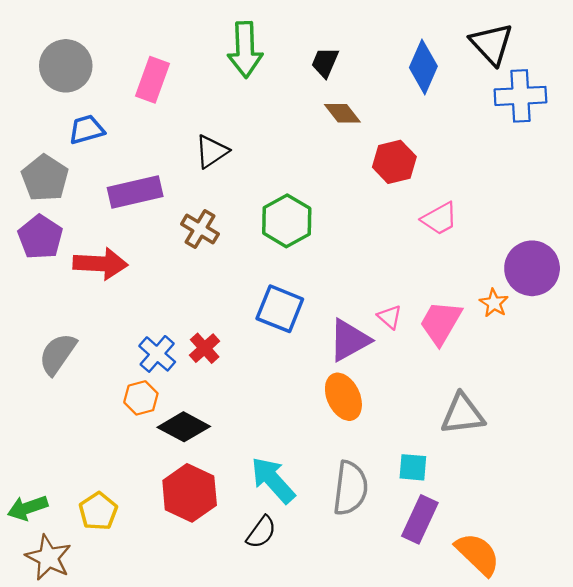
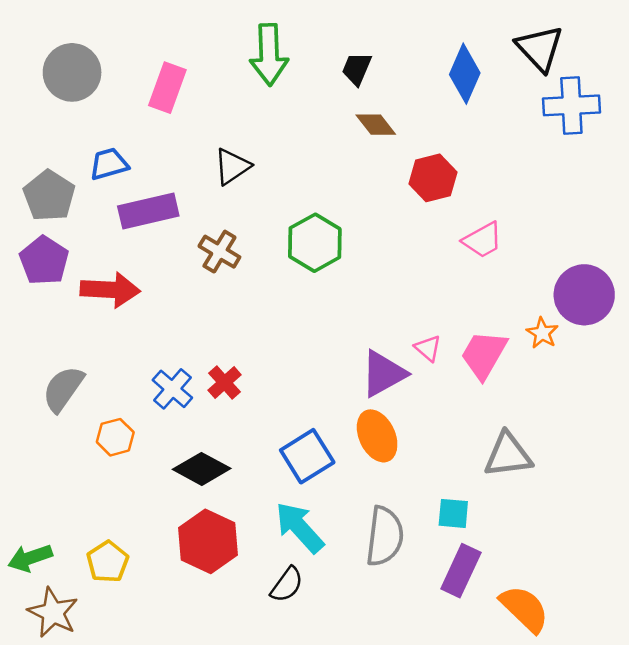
blue trapezoid: (87, 129) -> (109, 164), moved
blue square: (280, 309) -> (307, 456), moved, turned 36
orange hexagon: (141, 398) -> (115, 437), moved

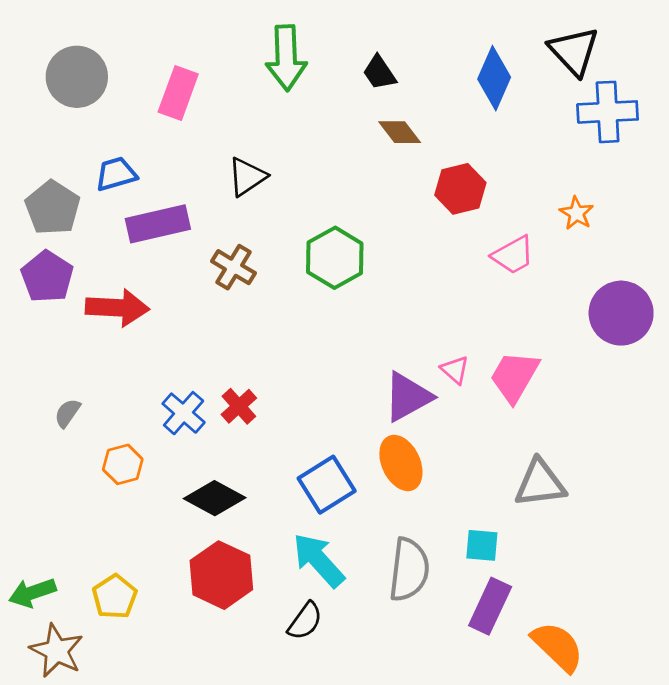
black trapezoid: (357, 69) -> (379, 73), turned -57
orange star: (542, 333) -> (577, 213), moved
gray semicircle: (63, 389) -> (67, 413), size x0.6

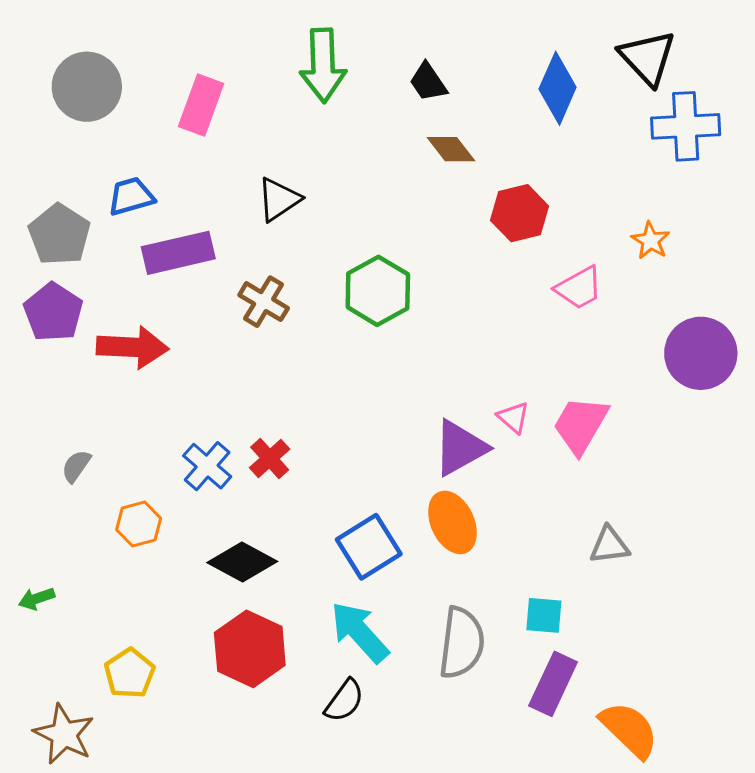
gray triangle: (540, 483) -> (609, 545), size x0.7
green arrow: (32, 593) -> (37, 599), moved, size x0.7

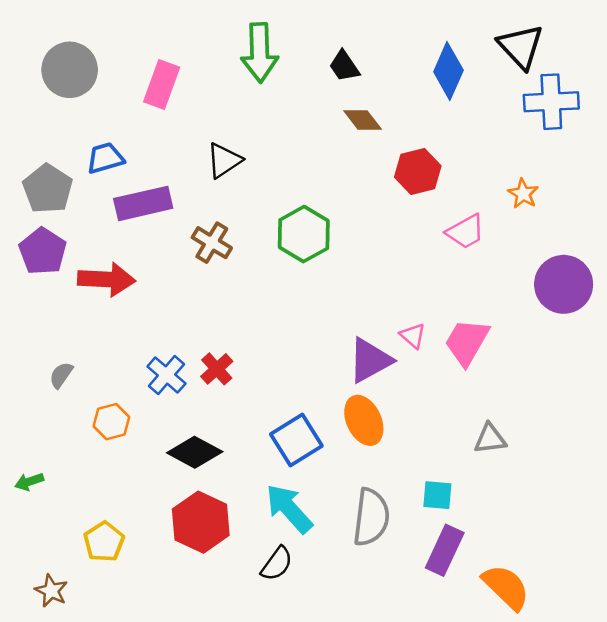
brown star: (64, 734) -> (51, 591), size x0.7

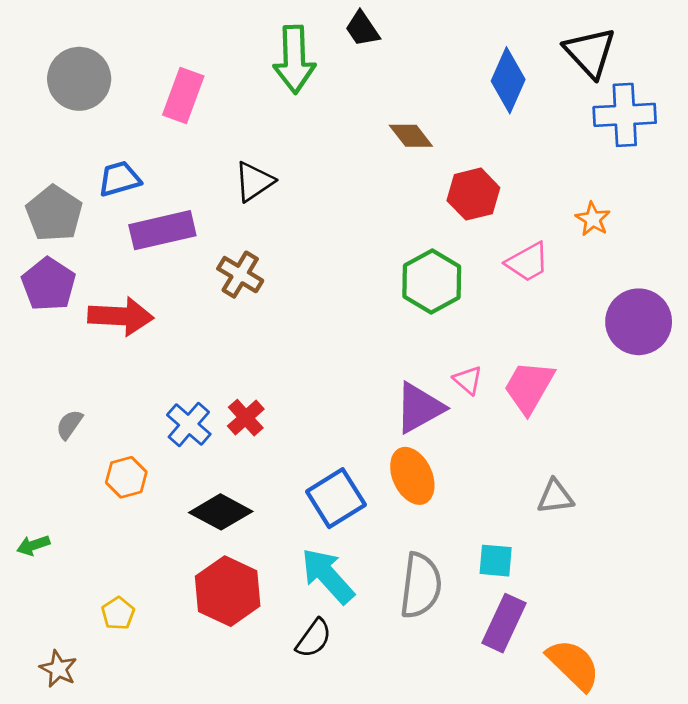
black trapezoid: (344, 66) -> (362, 29), moved
green hexagon: (304, 234) -> (432, 282), moved
yellow pentagon: (104, 542) -> (118, 613), size x0.7

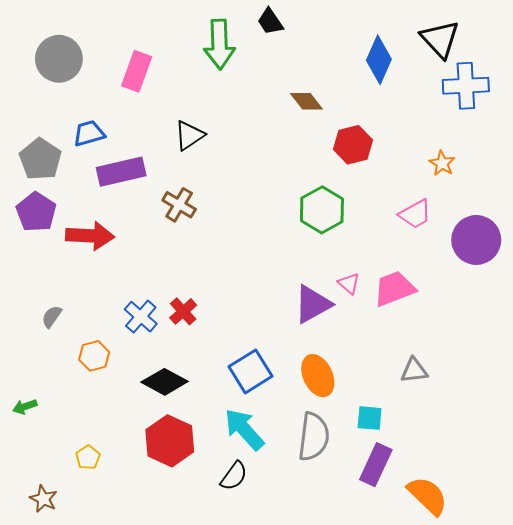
pink trapezoid: (528, 262) -> (415, 214), moved
pink trapezoid: (529, 387) -> (394, 289), turned 39
orange ellipse: (412, 476) -> (318, 376), moved

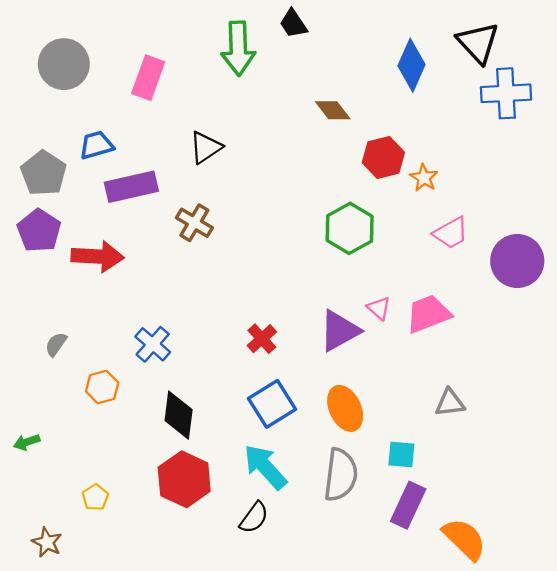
orange star: (442, 163) -> (424, 178), moved
red cross: (183, 311) -> (262, 339), moved
black diamond: (165, 382) -> (179, 415), turned 69

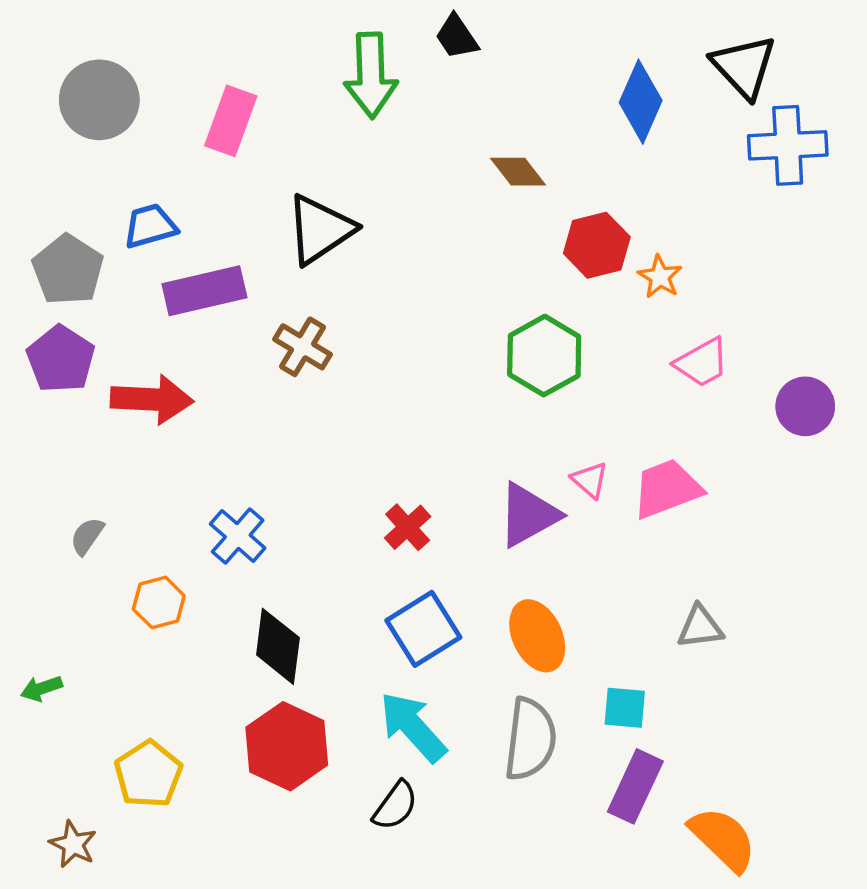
black triangle: (206, 147) -> (320, 229), size x1.4
purple circle: (517, 261) -> (805, 406), size x0.7
yellow pentagon: (95, 497) -> (148, 774), size x1.6

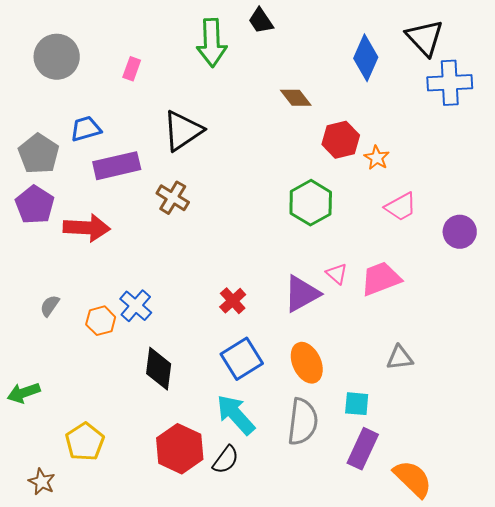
pink rectangle: (231, 121) -> (132, 69), size x0.6
orange hexagon: (159, 603) -> (101, 321), moved
green arrow: (42, 688) -> (24, 393), size x1.4
red hexagon: (287, 746) -> (180, 449), moved

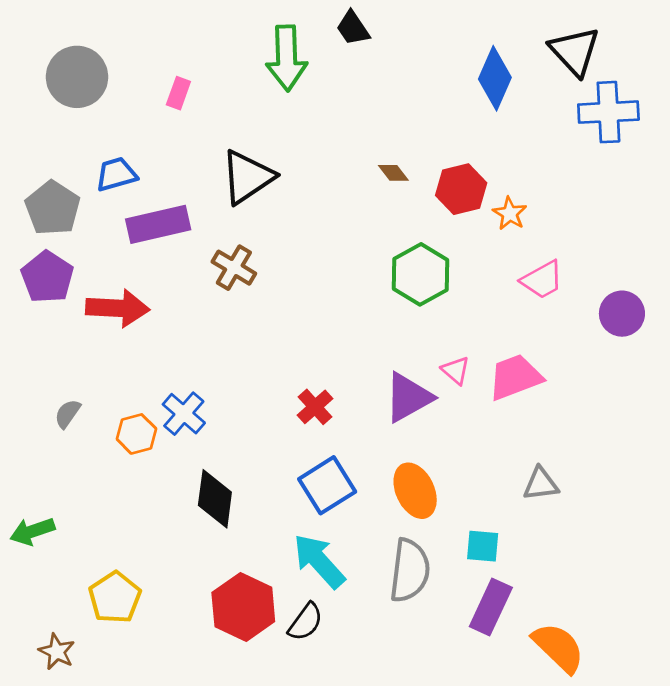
brown diamond: (296, 98) -> (393, 173), moved, size x0.7

